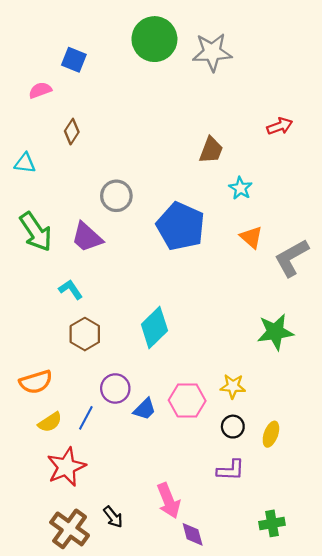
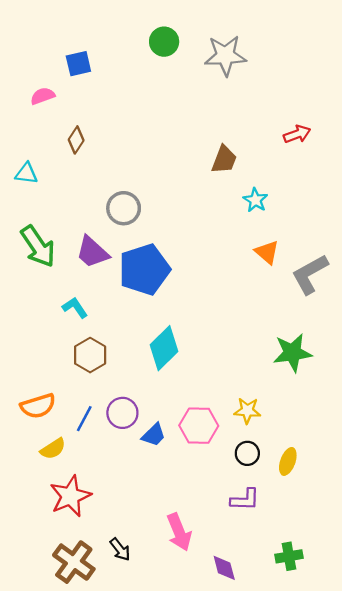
green circle: (154, 39) -> (164, 42), size x0.6
blue square: (74, 60) -> (78, 64), turned -35
blue pentagon: (181, 226) -> (144, 269), moved, turned 30
blue line: (86, 418) -> (84, 419), moved
purple diamond: (193, 534) -> (224, 568), moved

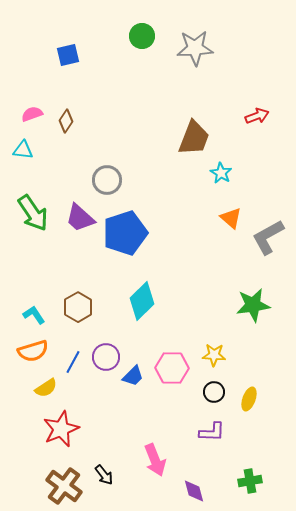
pink semicircle: (43, 96) -> (32, 114), moved
brown trapezoid: (224, 160) -> (194, 138), size x1.4
cyan L-shape: (75, 308) -> (34, 315), moved

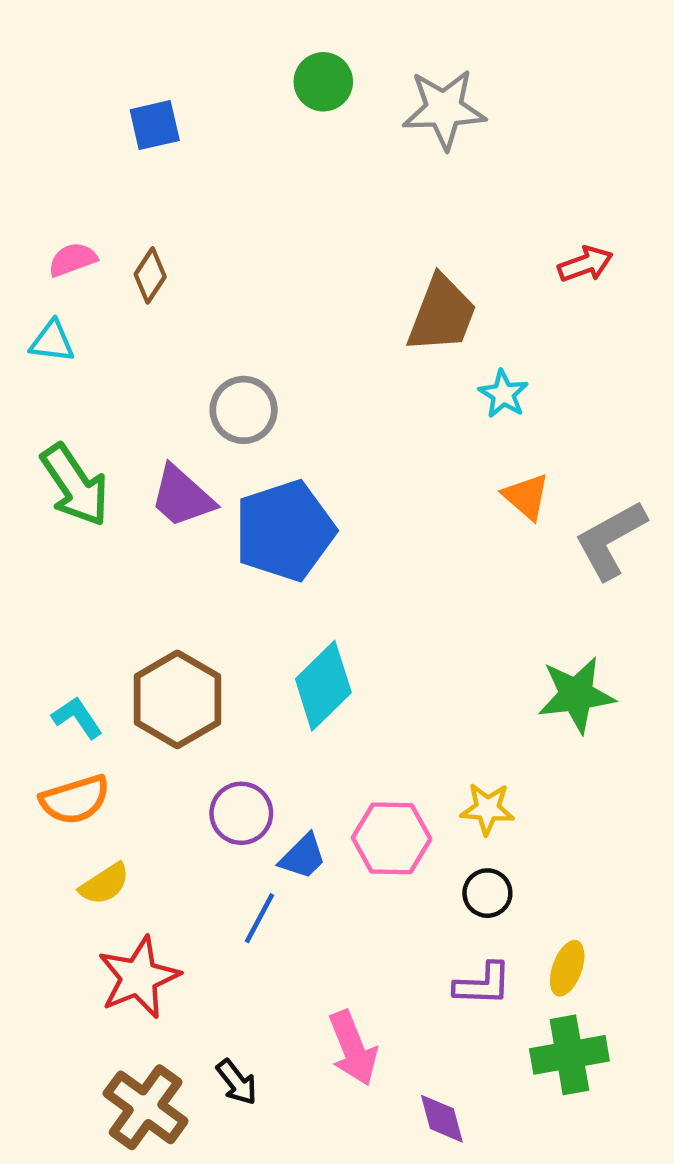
brown hexagon: (78, 307) -> (177, 699), size x1.4
blue line: (73, 362) -> (260, 918), moved
yellow ellipse: (249, 399) -> (567, 968), moved
green cross: (250, 481) -> (569, 1055), moved, size x1.4

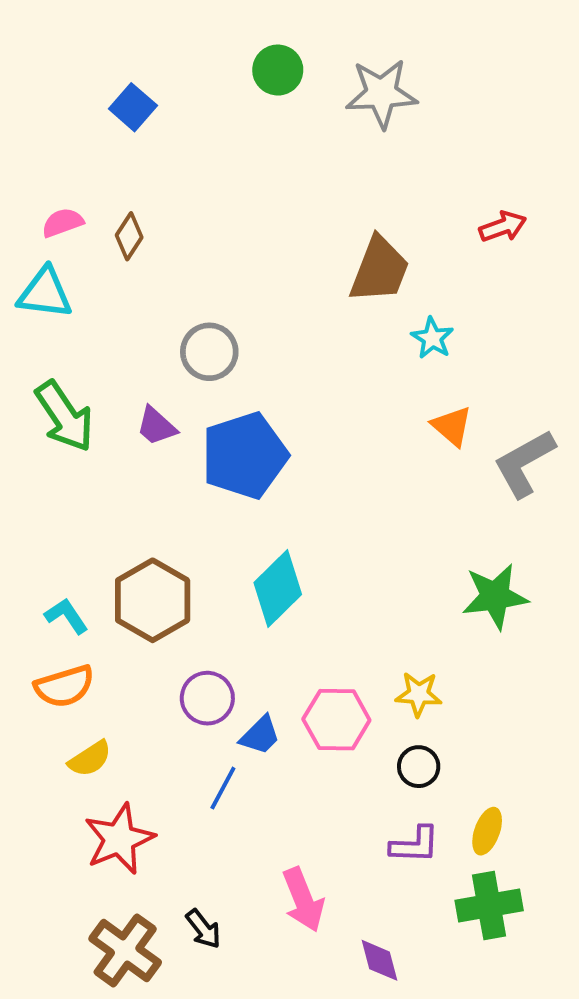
blue square: (155, 125) -> (133, 107), turned -36
cyan triangle: (52, 342) -> (45, 293), size x1.4
purple trapezoid: (182, 497) -> (156, 426), size x0.7

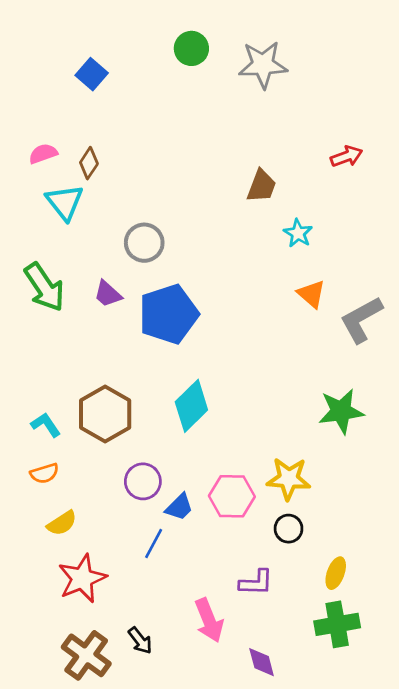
brown trapezoid: (380, 270) -> (262, 186), size x0.7
cyan triangle: (45, 293) -> (65, 202), moved, turned 45
orange semicircle: (64, 686) -> (44, 473), size x0.7
yellow star: (419, 694) -> (289, 479), size x1.4
purple L-shape: (415, 845) -> (256, 583), moved

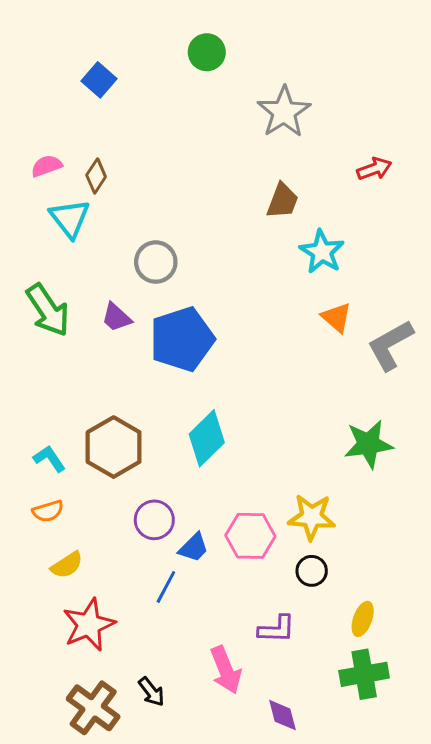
gray star: (263, 65) -> (284, 112), moved, turned -30
cyan star: (298, 233) -> (322, 252), size x1.4

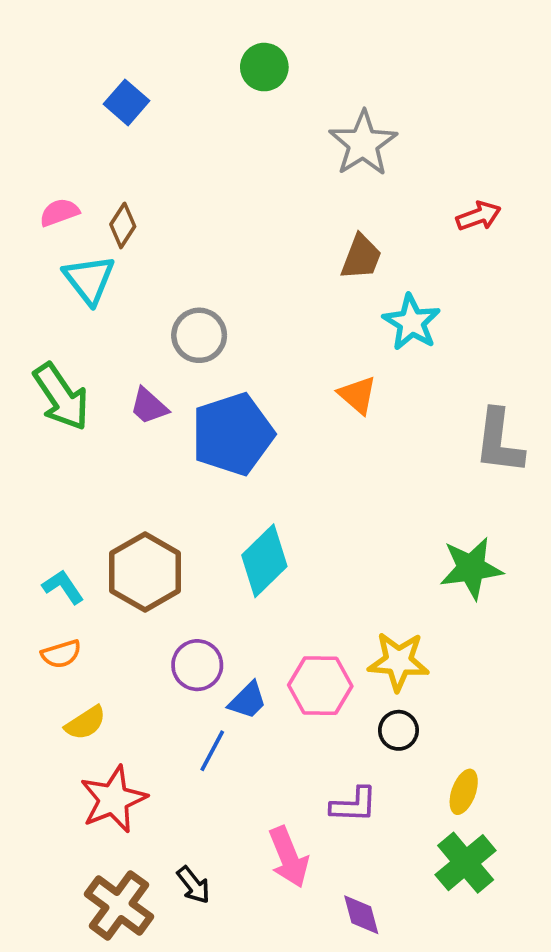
orange triangle: (336, 317) -> (357, 395), moved
gray L-shape: (390, 345) -> (499, 442), turned -54
green cross: (364, 674) -> (466, 863), turned -30

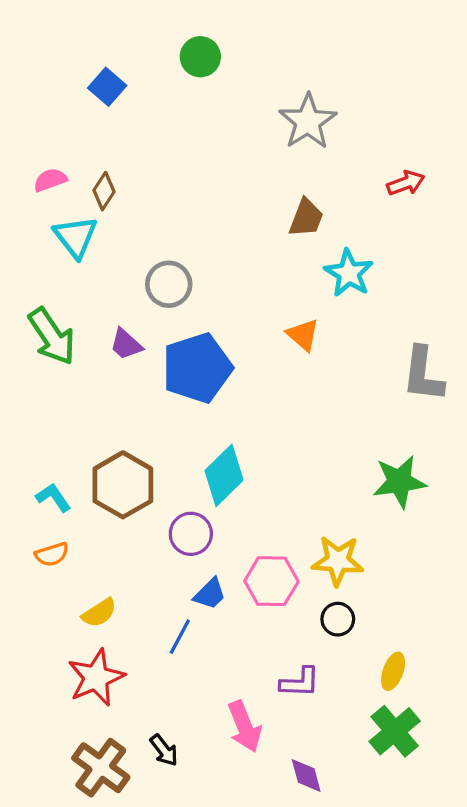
green circle: (264, 67) -> (200, 57), moved
purple circle: (197, 665) -> (191, 534), moved
yellow semicircle: (85, 723) -> (99, 613), moved

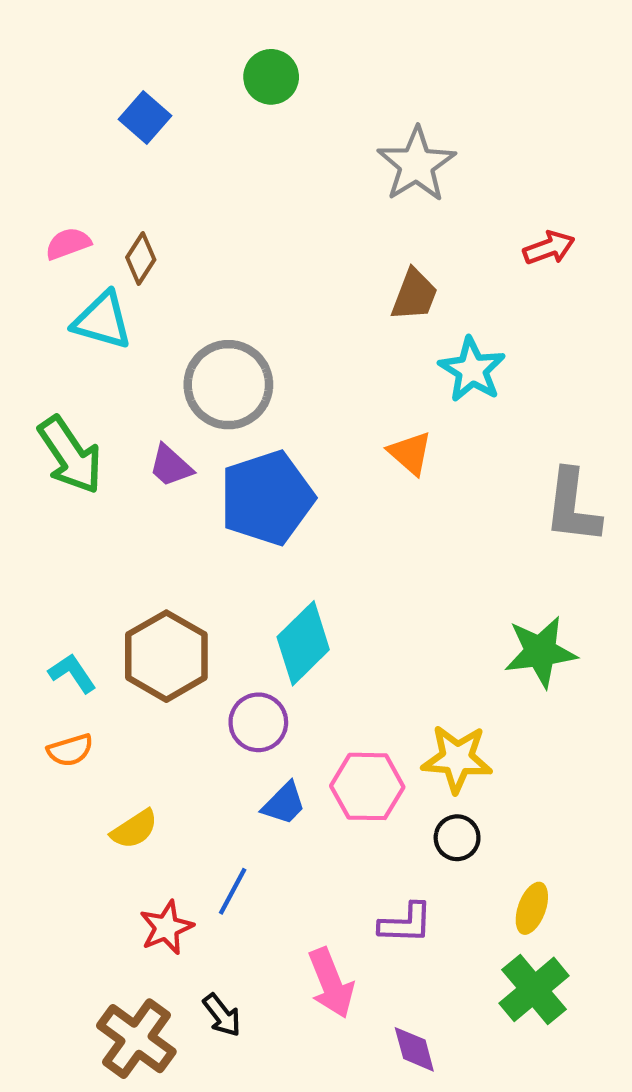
cyan triangle: (76, 237) -> (102, 321), turned -36
gray circle: (169, 284) -> (228, 385), size x1.4
blue line: (180, 637) -> (233, 891), moved
red star: (96, 678) -> (166, 928), moved, size x0.7

